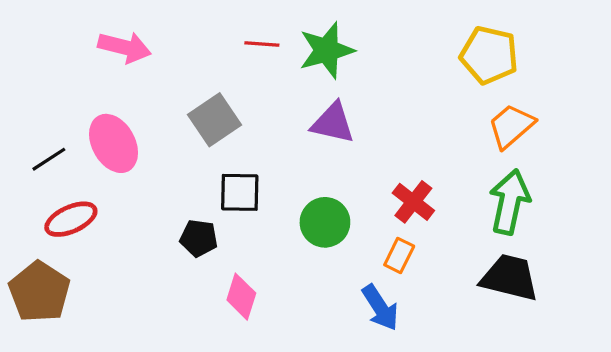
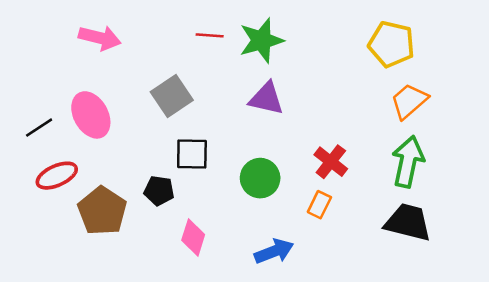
brown pentagon: (39, 292) -> (102, 211), moved
blue arrow: (380, 308) -> (274, 251), moved, turned -78

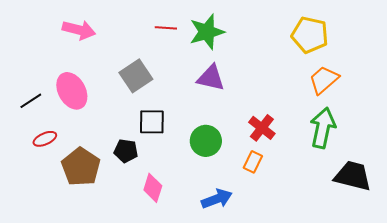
red ellipse: (57, 176) -> (45, 139), size x0.7
black trapezoid: (408, 222) -> (353, 176), moved

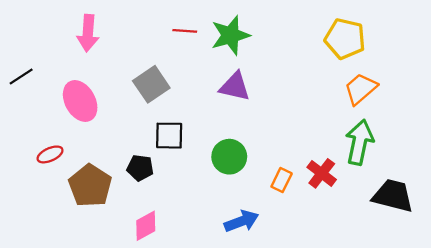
pink arrow: (79, 30) -> (88, 33), turned 80
black line: (31, 101) -> (21, 77), moved
red cross: (262, 128) -> (322, 173), moved
pink diamond: (153, 188) -> (146, 226), moved, turned 44

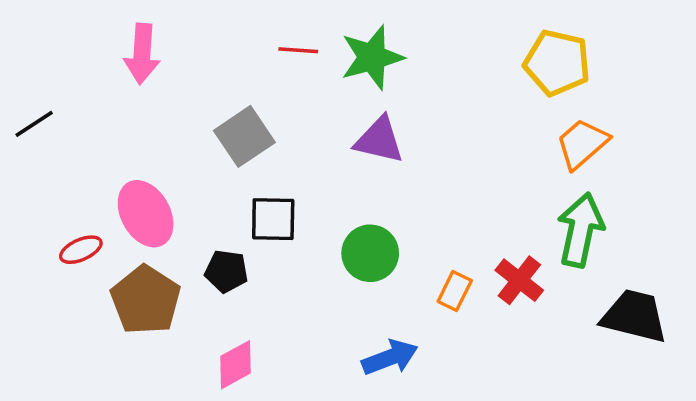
pink ellipse: (80, 101) -> (146, 214), moved

